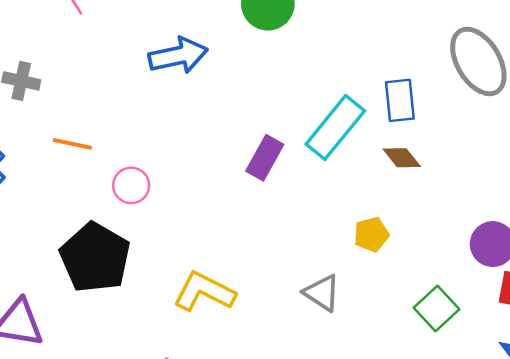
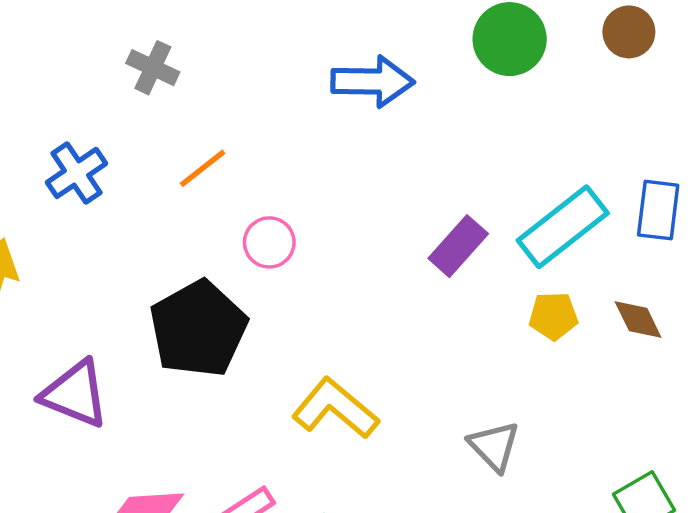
orange line: (72, 144) -> (203, 168), turned -63
brown diamond: (402, 158) -> (638, 319), moved
yellow pentagon: (371, 234) -> (554, 316), moved

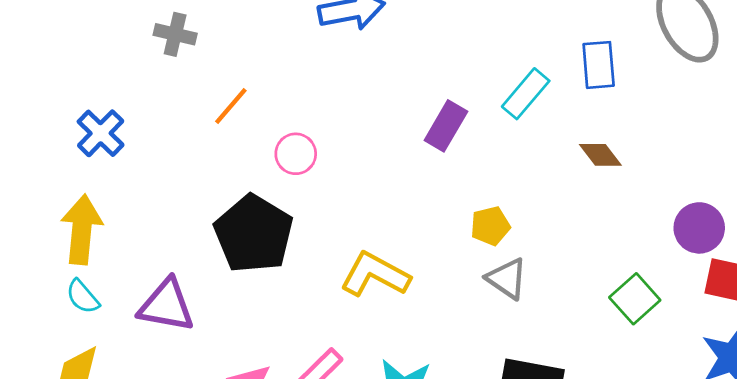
blue cross: (77, 173) -> (101, 133), moved
cyan rectangle: (563, 227) -> (526, 94), size x0.7
yellow pentagon: (554, 316) -> (490, 226), moved

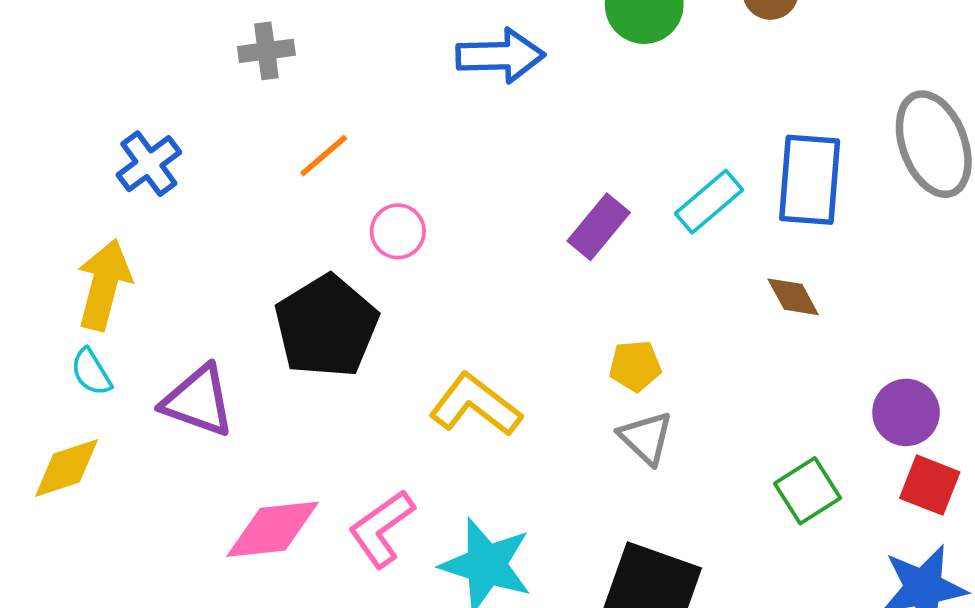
gray cross: (175, 34) -> (266, 51), turned -30
blue rectangle: (599, 65) -> (810, 180), size x1.4

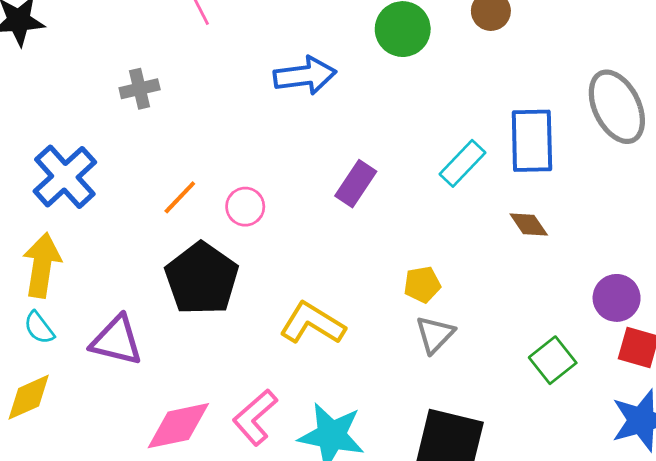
orange line: (324, 156) -> (180, 197), moved
blue cross: (149, 164) -> (65, 177), size x1.4
purple rectangle: (599, 227) -> (356, 184), moved
gray triangle: (646, 438) -> (435, 334), turned 36

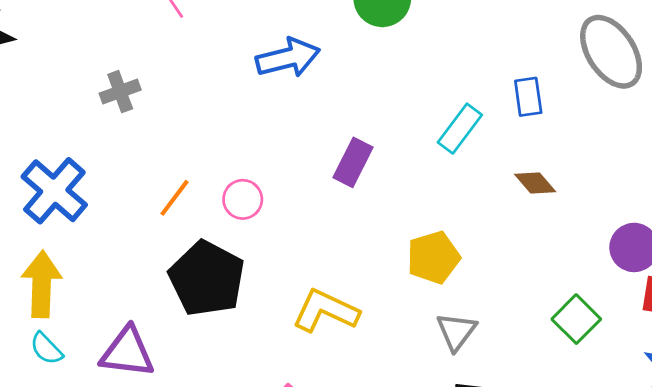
blue rectangle: (532, 141) -> (528, 97), size x0.6
yellow pentagon: (422, 284) -> (433, 257), size x1.4
gray triangle: (435, 334) -> (456, 331), moved

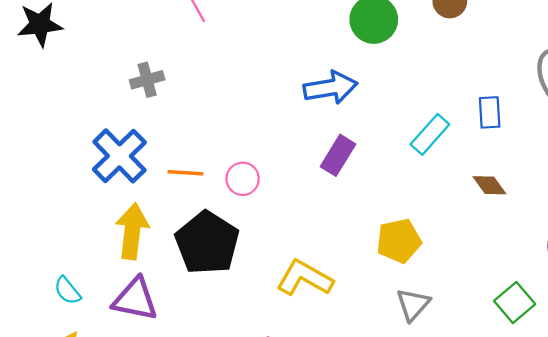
blue arrow: (288, 58) -> (330, 88), moved
blue cross: (54, 191) -> (119, 156), moved
orange line: (175, 198) -> (185, 173), turned 52
yellow arrow: (42, 284) -> (132, 231), moved

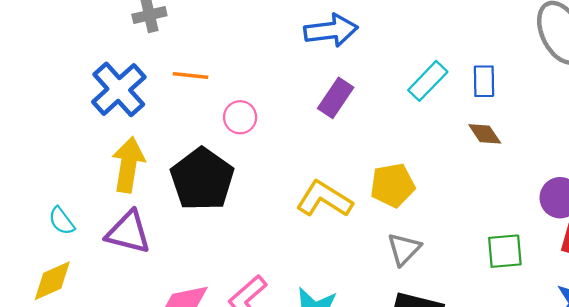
blue rectangle: (490, 112) -> (484, 81), moved
orange line: (185, 173) -> (190, 75), moved
yellow L-shape: (305, 278) -> (324, 199), moved
green square: (515, 302) -> (505, 251), turned 33

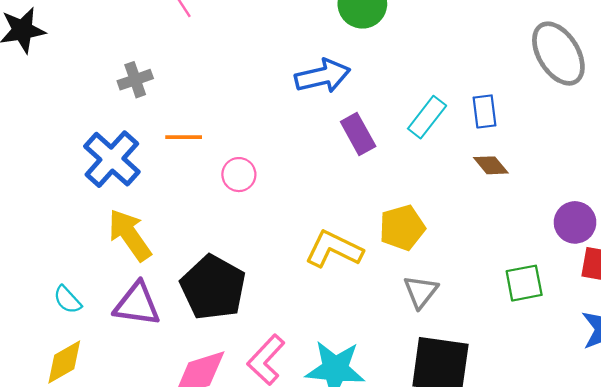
purple rectangle: (336, 98) -> (358, 134), moved, turned -57
yellow arrow: (128, 165) -> (130, 235), turned -38
black pentagon: (202, 179) -> (213, 288), moved

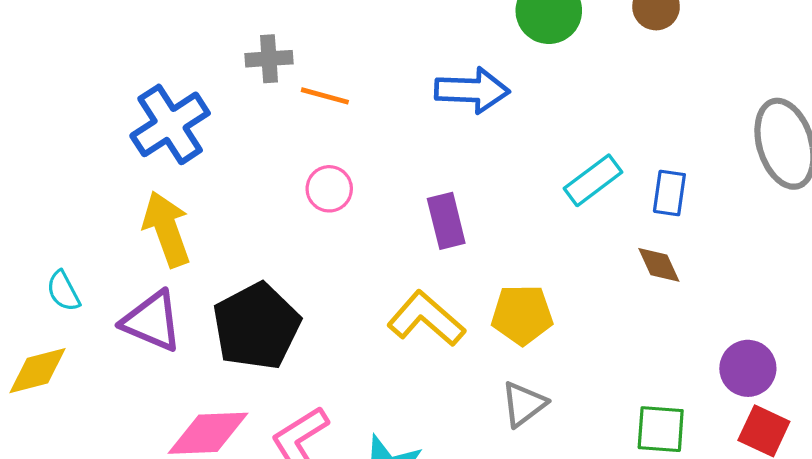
gray cross: (135, 80) -> (269, 59), moved
purple rectangle: (358, 134) -> (446, 221), moved
orange line: (184, 137) -> (325, 96), moved

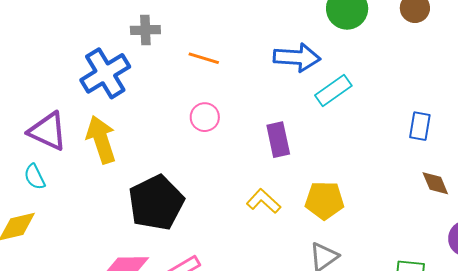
gray cross: (269, 59) -> (145, 30), moved
cyan rectangle: (593, 180) -> (333, 90), moved
brown diamond: (659, 265) -> (435, 183), moved
yellow L-shape: (426, 319) -> (264, 201), size x0.7
purple triangle: (152, 321) -> (48, 131), moved

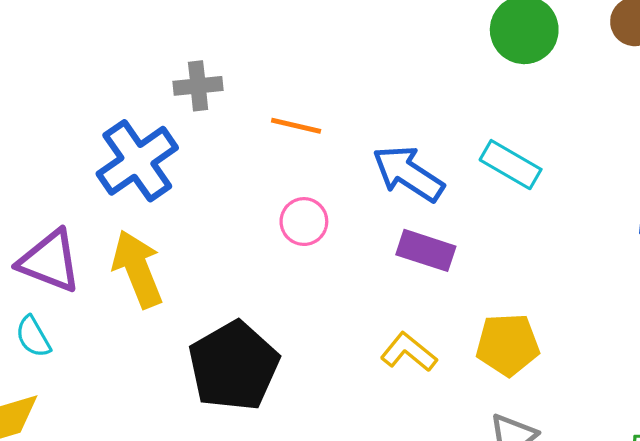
blue arrow: (297, 58) -> (408, 173), moved, turned -147
cyan rectangle: (333, 90) -> (511, 165), turned 69
purple rectangle: (278, 140) -> (426, 250), turned -56

